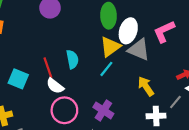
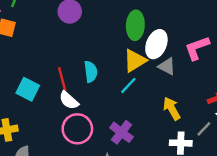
gray triangle: (139, 50) -> (167, 66), size x0.7

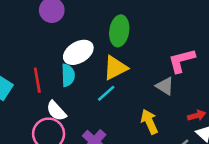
white ellipse: (156, 44) -> (78, 52), moved, turned 32
gray triangle: (167, 66) -> (165, 86), moved
white semicircle: (69, 100) -> (56, 111), moved

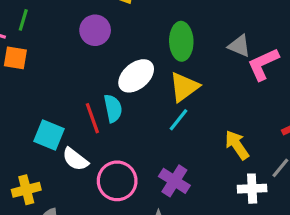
cyan semicircle: (68, 75) -> (113, 108), moved
gray triangle: (165, 86) -> (239, 46), moved
white semicircle: (56, 111) -> (75, 159), moved

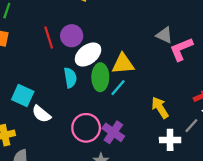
purple circle: (95, 30) -> (72, 36), moved
green ellipse: (181, 41) -> (100, 77), moved
yellow triangle: (184, 87) -> (123, 64), turned 30
red line: (92, 118) -> (49, 38), moved
pink circle: (117, 181) -> (86, 128), moved

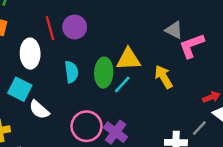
white ellipse: (88, 54) -> (30, 54), moved, turned -55
yellow arrow: (160, 108) -> (164, 77), moved

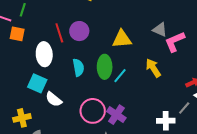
yellow triangle: (128, 59) -> (122, 39), moved

